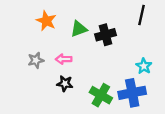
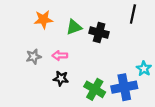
orange star: (46, 21) -> (43, 19), turned -30
black cross: (105, 35) -> (99, 33), turned 30
cyan star: (144, 66) -> (144, 69), moved

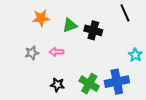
black line: (133, 14) -> (125, 13), turned -36
cyan star: (144, 69) -> (135, 55), moved
black star: (61, 78) -> (57, 85), moved

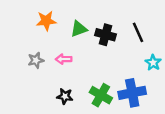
black line: (125, 13) -> (138, 32), moved

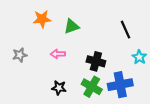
black cross: (105, 35) -> (96, 61), moved
gray star: (36, 60) -> (20, 55), moved

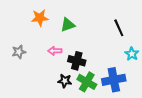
black cross: (96, 61) -> (77, 61), moved
black star: (59, 88) -> (65, 81), moved

